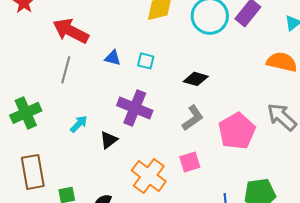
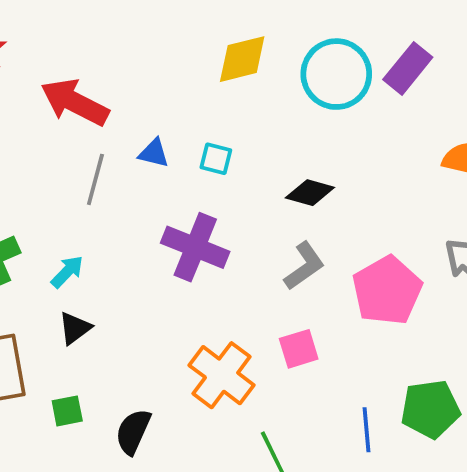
gray line: (66, 70) -> (95, 179), moved
cyan arrow: (79, 124) -> (67, 272), moved
black triangle: (109, 140) -> (75, 328), moved

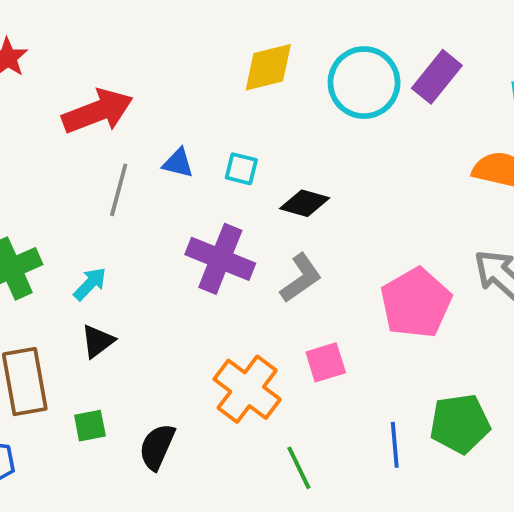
red arrow: (75, 102) -> (98, 111), turned 132
black diamond: (310, 193) -> (305, 203), moved
gray L-shape: (304, 266) -> (301, 278), moved

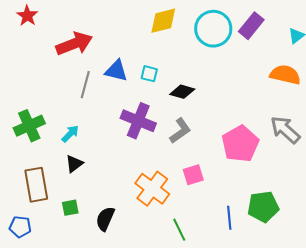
blue triangle: (178, 163) -> (116, 71), size x1.4

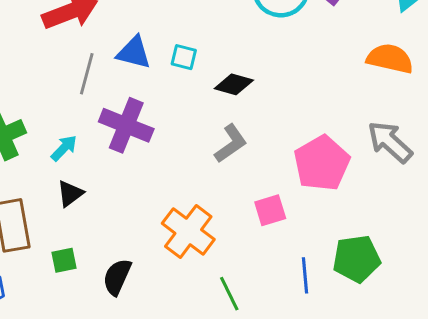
purple cross: (138, 121) -> (126, 125), moved
pink square: (193, 175) -> (270, 210), moved

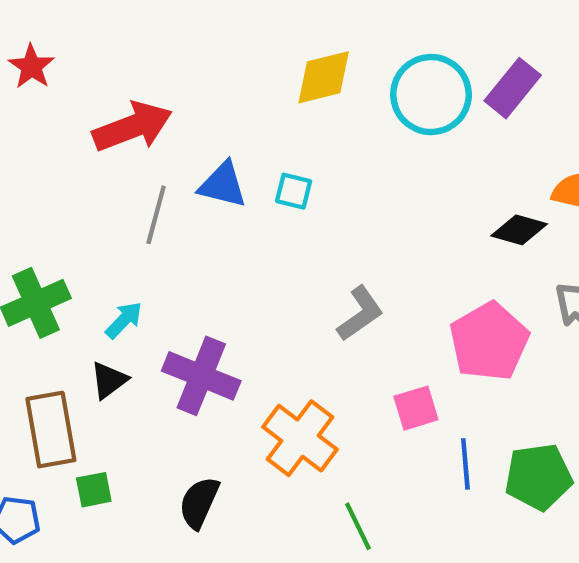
black diamond: (234, 84) -> (519, 230), moved
purple cross: (126, 125) -> (201, 376), moved
black triangle: (70, 194) -> (109, 380), moved
green square: (64, 260) -> (94, 490), moved
blue line: (305, 275) -> (465, 464), moved

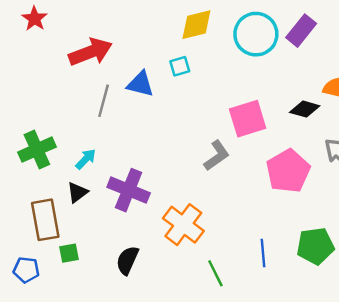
cyan square: (294, 191) -> (180, 66), moved, turned -30
pink square: (416, 408) -> (248, 119), moved, size x1.5
blue line: (465, 464) -> (263, 253), moved

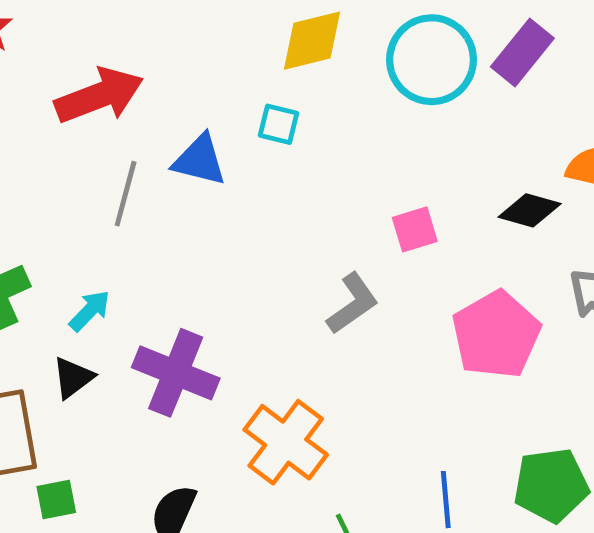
cyan square: (180, 66) -> (279, 124), turned 30
pink square: (248, 119) -> (415, 229), size x0.6

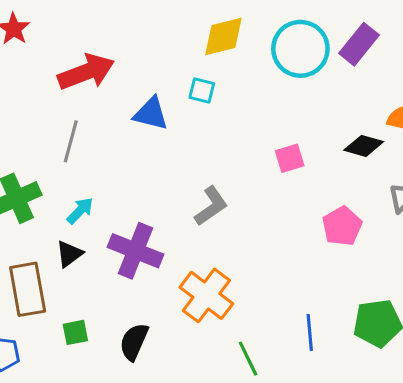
gray line: (126, 194) -> (71, 141), moved
gray L-shape: (353, 304) -> (211, 206), moved
pink pentagon: (496, 335) -> (342, 226), size x0.7
green square: (56, 500) -> (75, 332), moved

